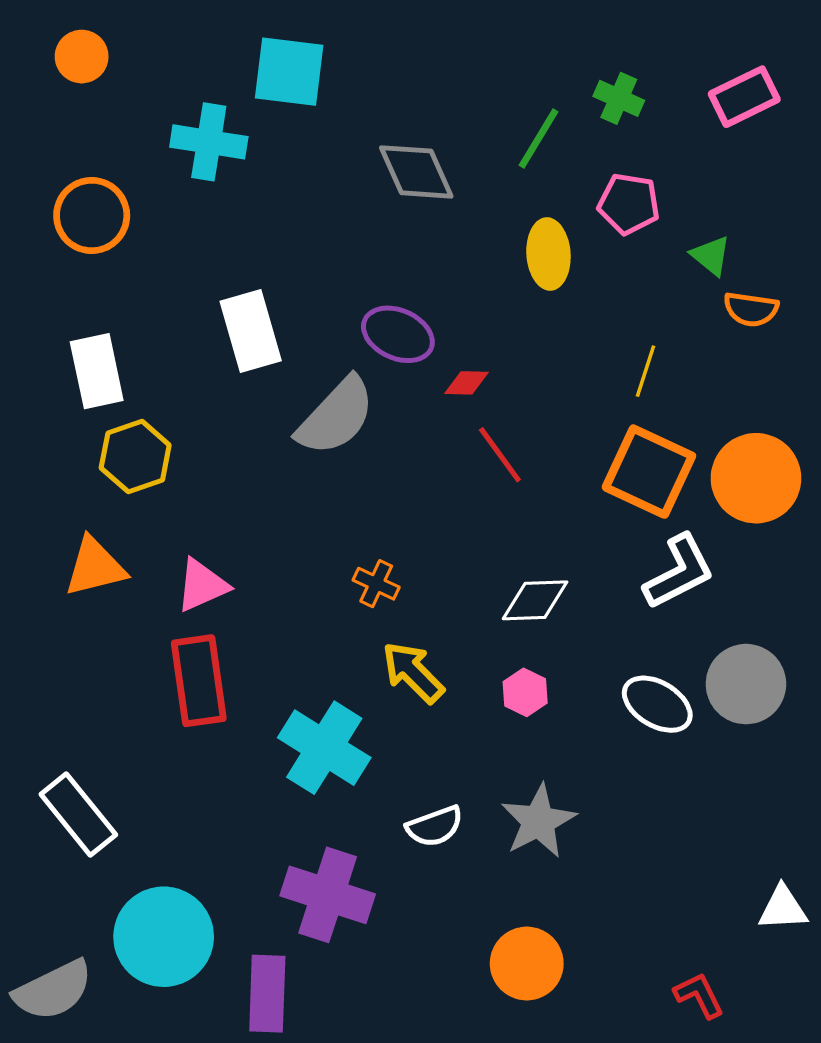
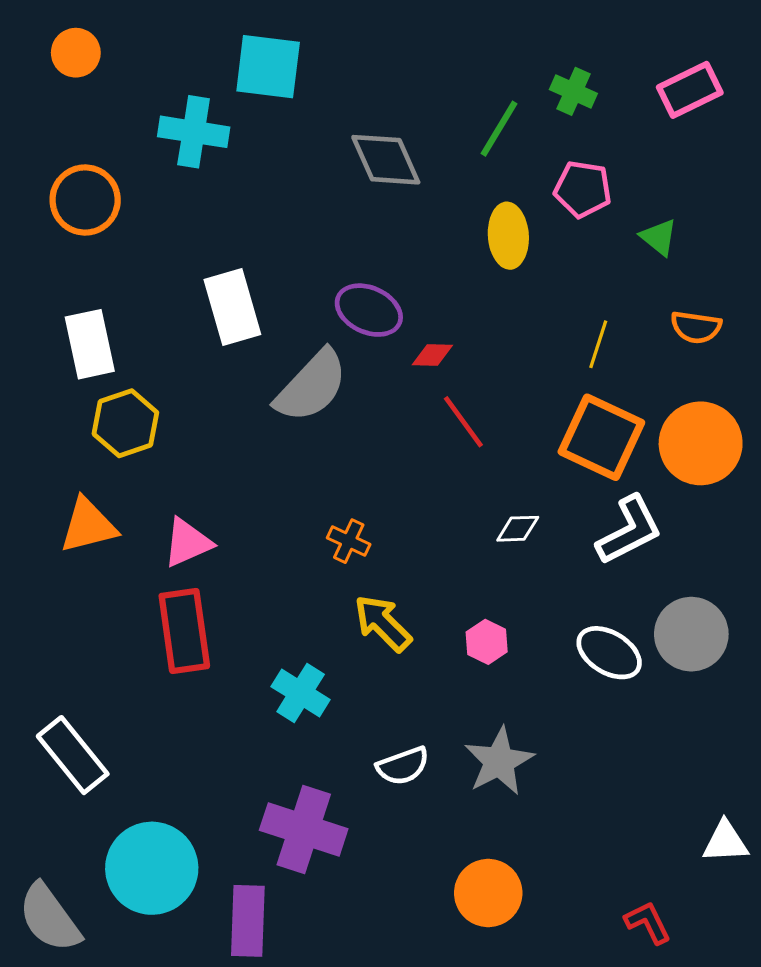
orange semicircle: (751, 309) -> (696, 327), moved
white diamond: (535, 600) -> (518, 529), moved, size x0.7
cyan cross: (324, 748) -> (301, 693), size x0.7
gray semicircle: (53, 990) -> (49, 918), turned 80

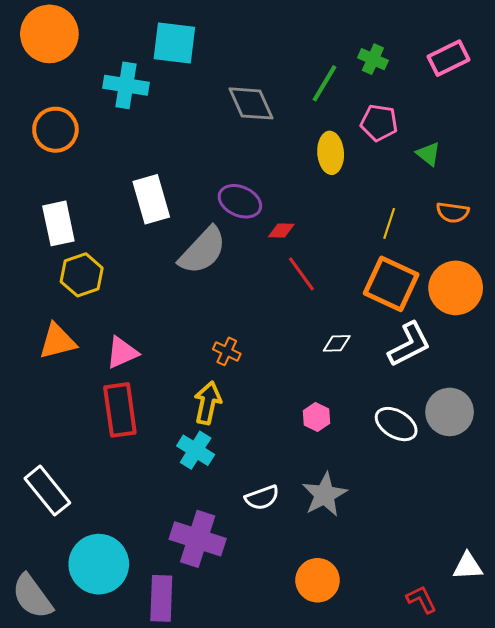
orange circle: (76, 53) -> (49, 34), size x1.8
yellow arrow: (383, 623) -> (208, 403), moved, turned 57
white triangle: (725, 842) -> (468, 566), moved

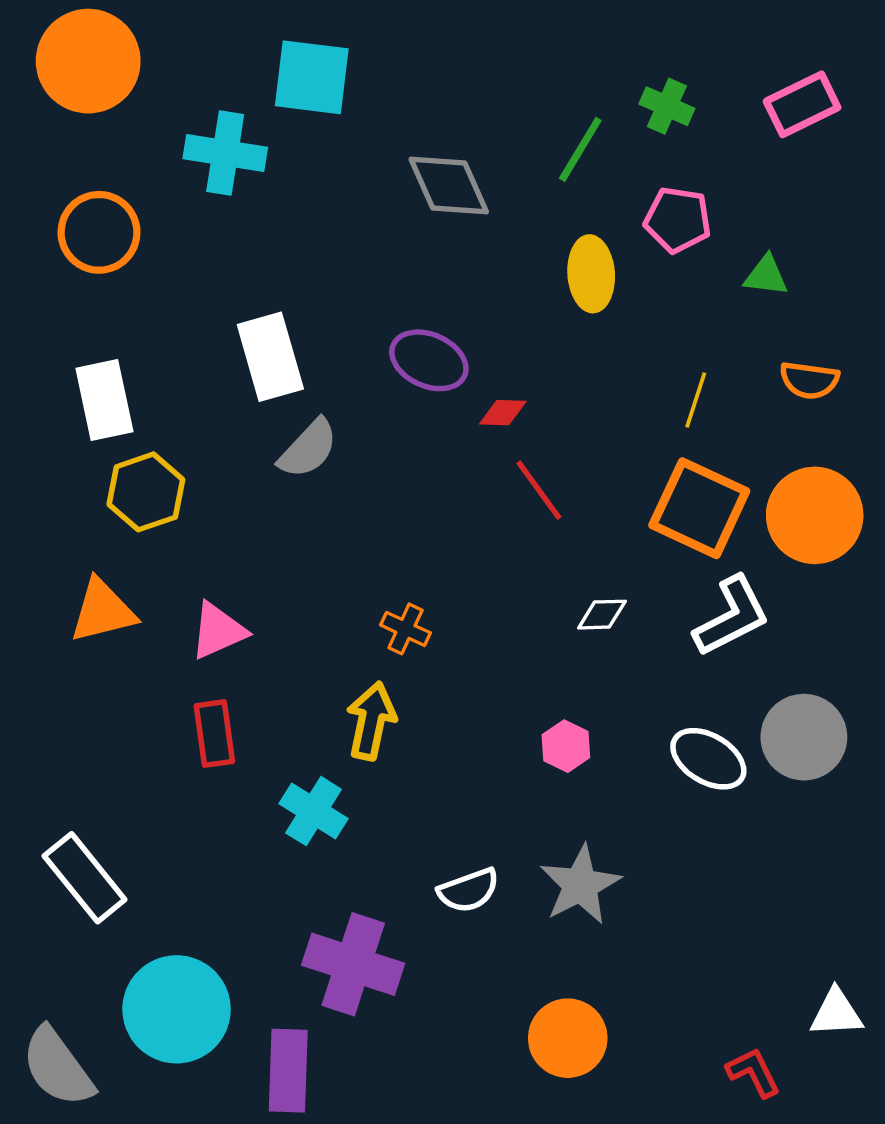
green triangle: (428, 154) -> (766, 276), turned -32
gray semicircle: (203, 251) -> (308, 449), moved, size x0.7
red rectangle: (120, 410) -> (214, 734), size x0.7
cyan cross: (196, 450) -> (314, 811), moved

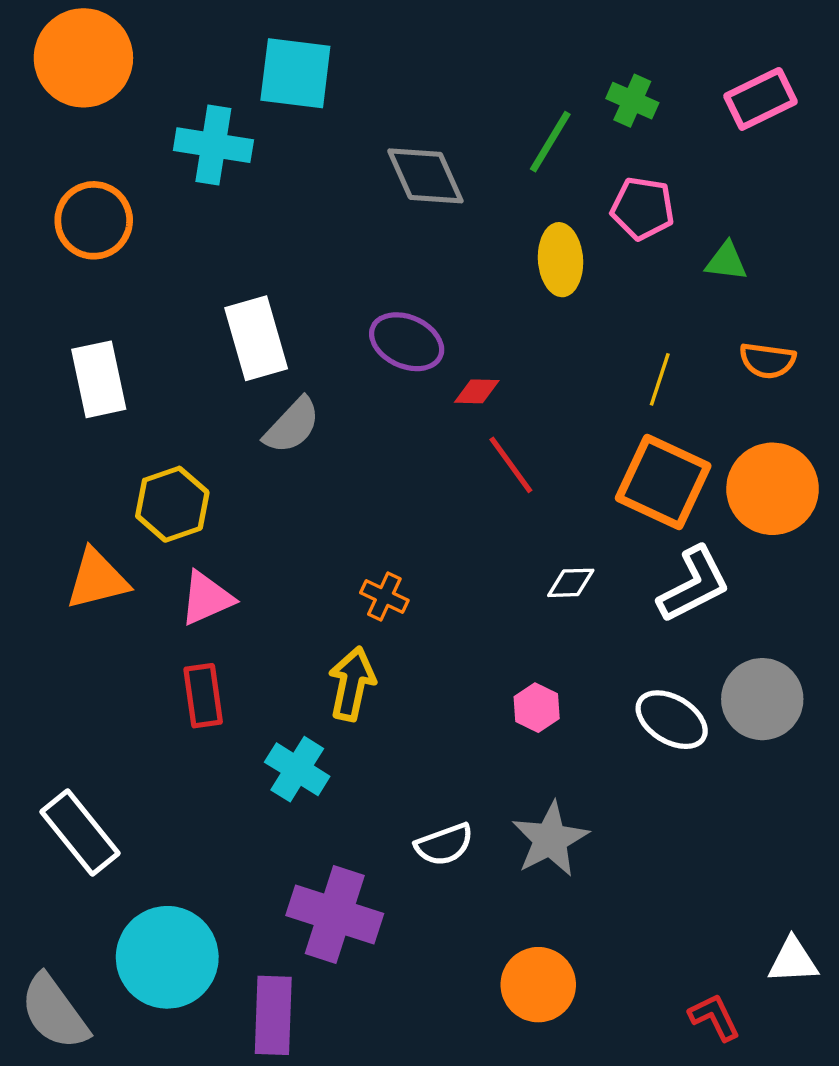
yellow hexagon: (146, 492) -> (172, 504), moved

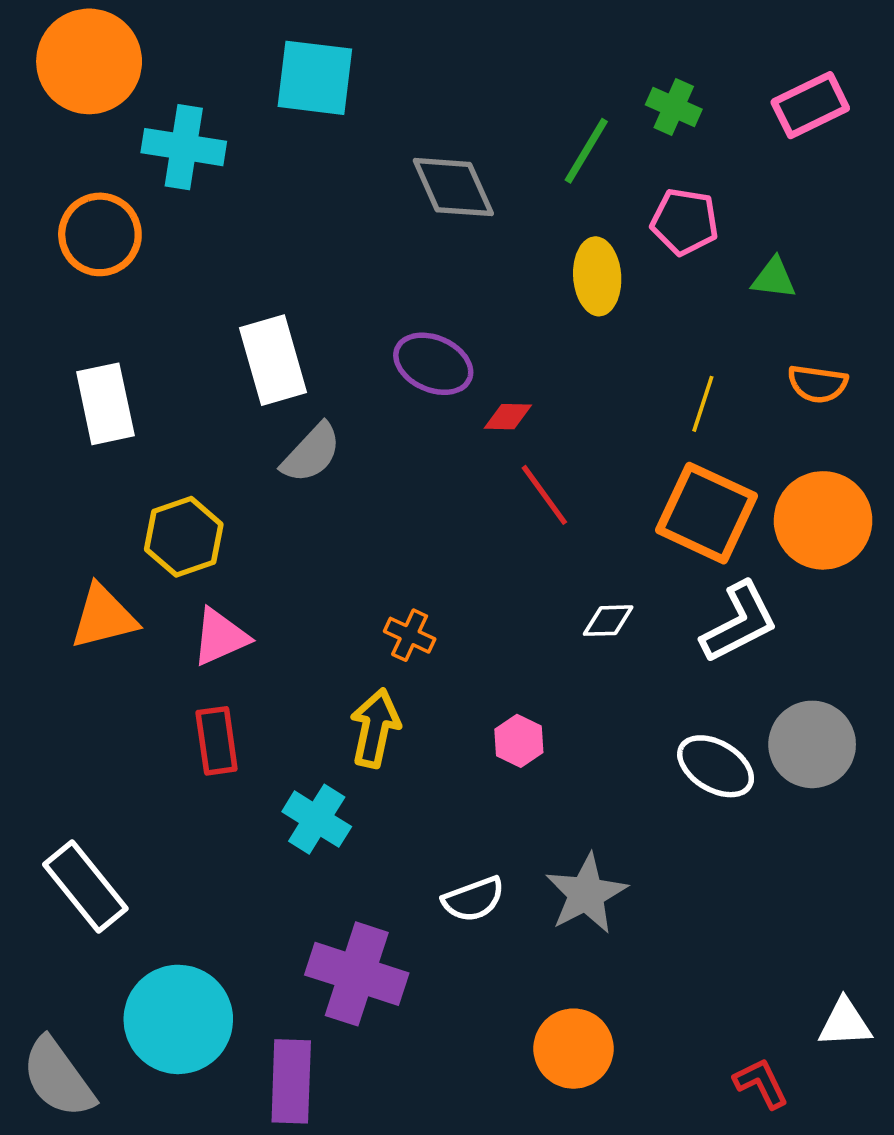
cyan cross: (213, 145) -> (184, 147), moved
pink hexagon: (537, 708) -> (519, 741), moved

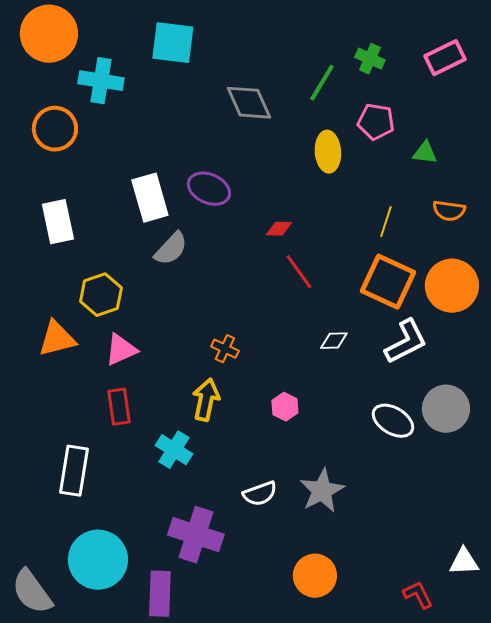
purple ellipse: (433, 364) -> (209, 189), moved
white rectangle: (85, 886) -> (74, 471), moved, turned 48

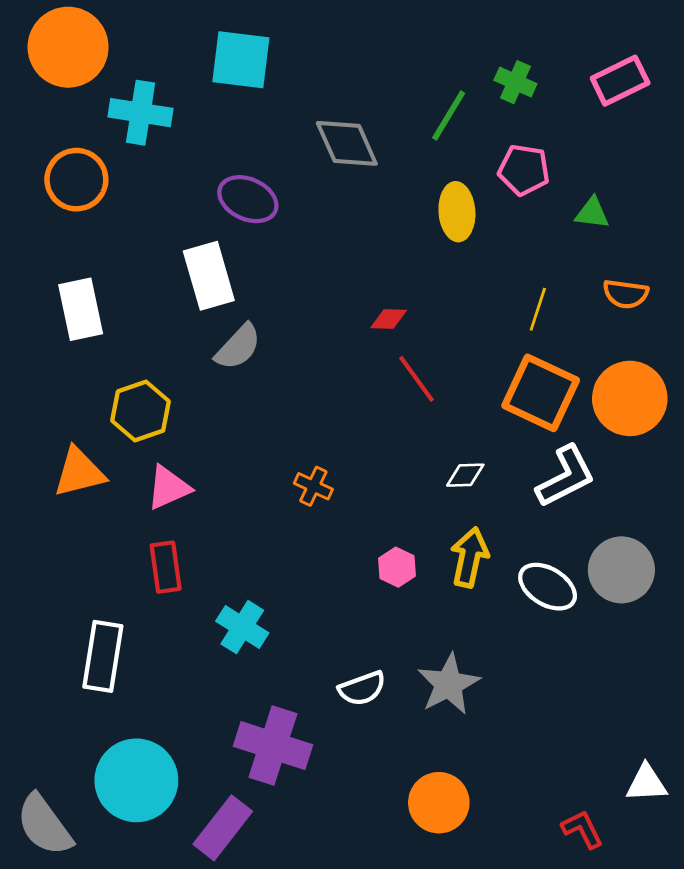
purple ellipse: (209, 189) -> (248, 199), moved
yellow arrow: (206, 400) -> (469, 557), moved
purple rectangle: (160, 594) -> (223, 828), turned 36

